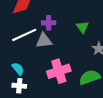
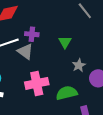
gray triangle: (44, 41) -> (25, 51), turned 36

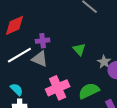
green triangle: (65, 42) -> (79, 49), moved
gray star: (79, 65) -> (104, 62), moved

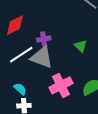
gray triangle: (40, 59) -> (42, 57), size x1.4

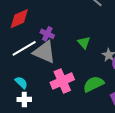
purple cross: (44, 39) -> (47, 34), turned 32

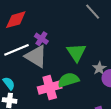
green triangle: (84, 43) -> (76, 52), size x1.5
green semicircle: (94, 84) -> (68, 80), moved

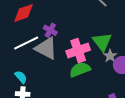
green triangle: (76, 52) -> (102, 42), moved
pink cross: (50, 88) -> (78, 51), moved

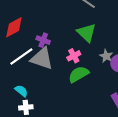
green triangle: (102, 42) -> (87, 33), moved
pink cross: (78, 51) -> (74, 56), size x0.6

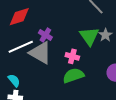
pink cross: (74, 56) -> (72, 56), turned 32
gray star: (106, 56) -> (105, 35), moved

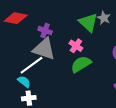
red diamond: (19, 17) -> (16, 18), turned 40
white line: (21, 47) -> (32, 65), moved
pink cross: (72, 56) -> (76, 46), turned 32

